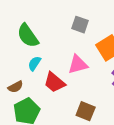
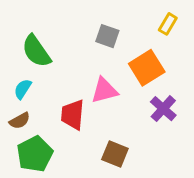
cyan semicircle: (34, 63) -> (23, 89), moved
red trapezoid: (54, 82) -> (73, 115), turned 55

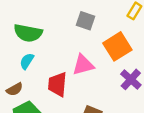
green semicircle: (36, 51) -> (28, 33), turned -44
cyan semicircle: (23, 89) -> (27, 61), moved

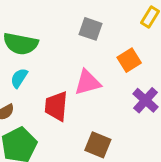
orange square: (117, 46) -> (129, 60), size x0.7

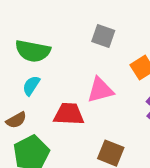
red trapezoid: (56, 106) -> (69, 114), turned 88

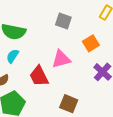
red trapezoid: (69, 114) -> (39, 76), turned -120

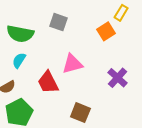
gray square: (63, 21) -> (58, 22), moved
orange square: (91, 43) -> (106, 31), moved

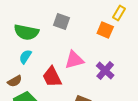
orange square: (106, 31) -> (105, 30), turned -35
purple cross: (118, 78) -> (105, 70), moved

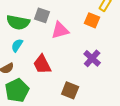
gray square: (62, 22) -> (42, 15), moved
pink triangle: (74, 60) -> (60, 30), moved

